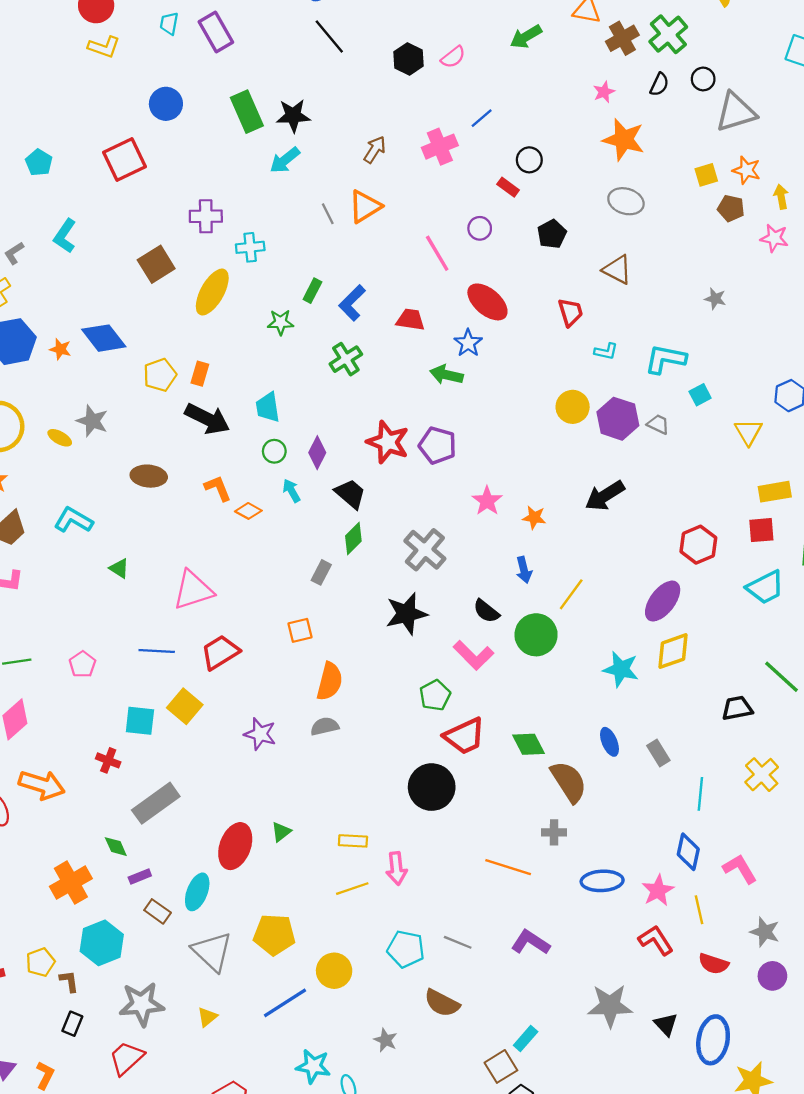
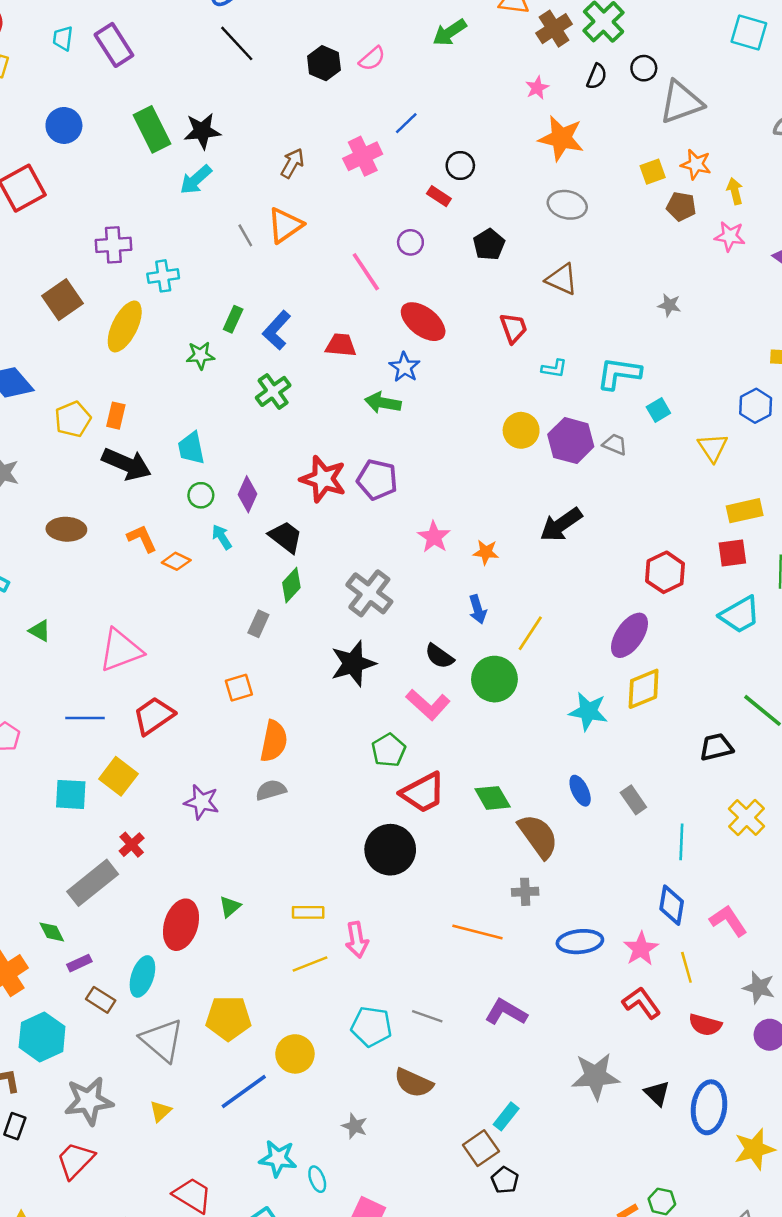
red cross: (108, 760) -> (132, 845), moved, turned 30

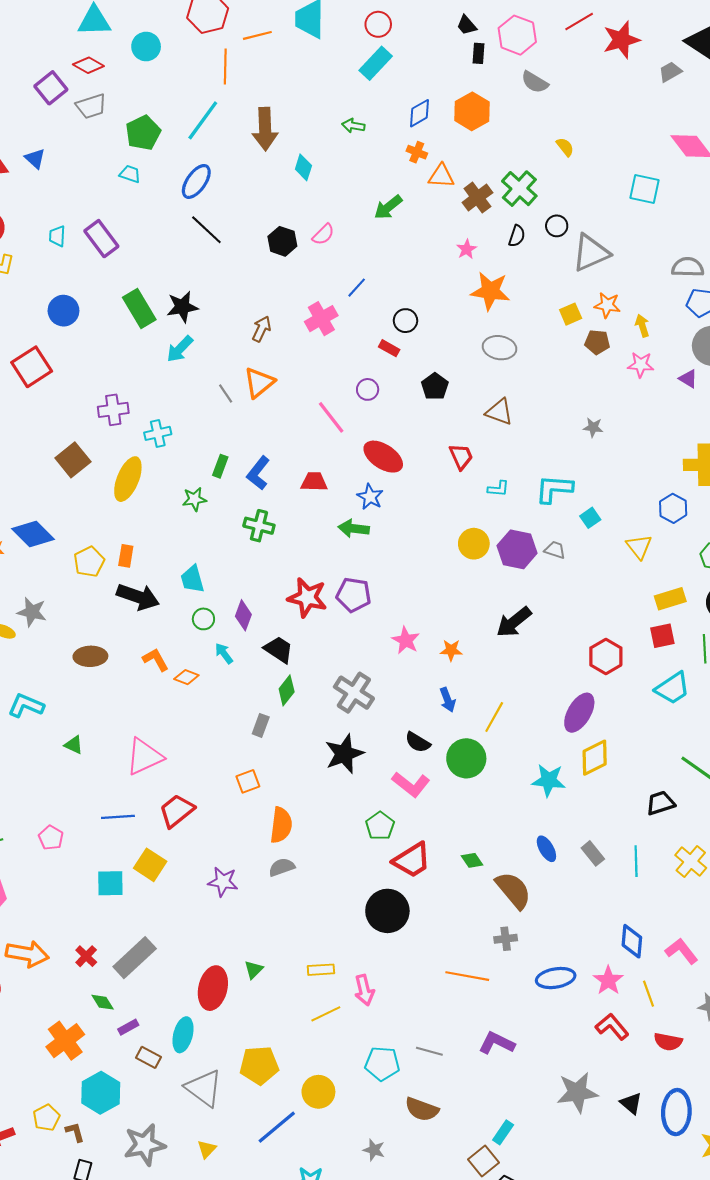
green cross: (273, 391) -> (259, 526), turned -36
green diamond: (493, 798) -> (472, 860), size x0.7
cyan line: (681, 842) -> (636, 861), moved
red cross: (132, 845) -> (86, 956), moved

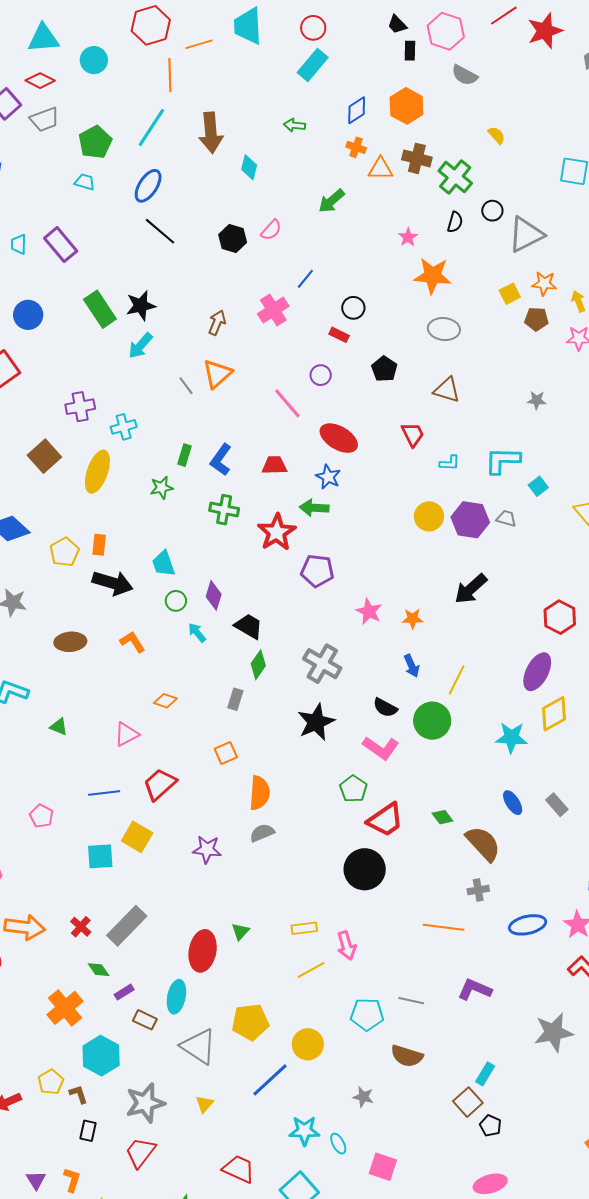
brown cross: (477, 198) -> (417, 158), moved, turned -36
red star: (307, 598) -> (277, 532), moved, turned 30
orange diamond: (186, 677) -> (165, 701), moved
pink triangle: (144, 757) -> (126, 734), size x0.7

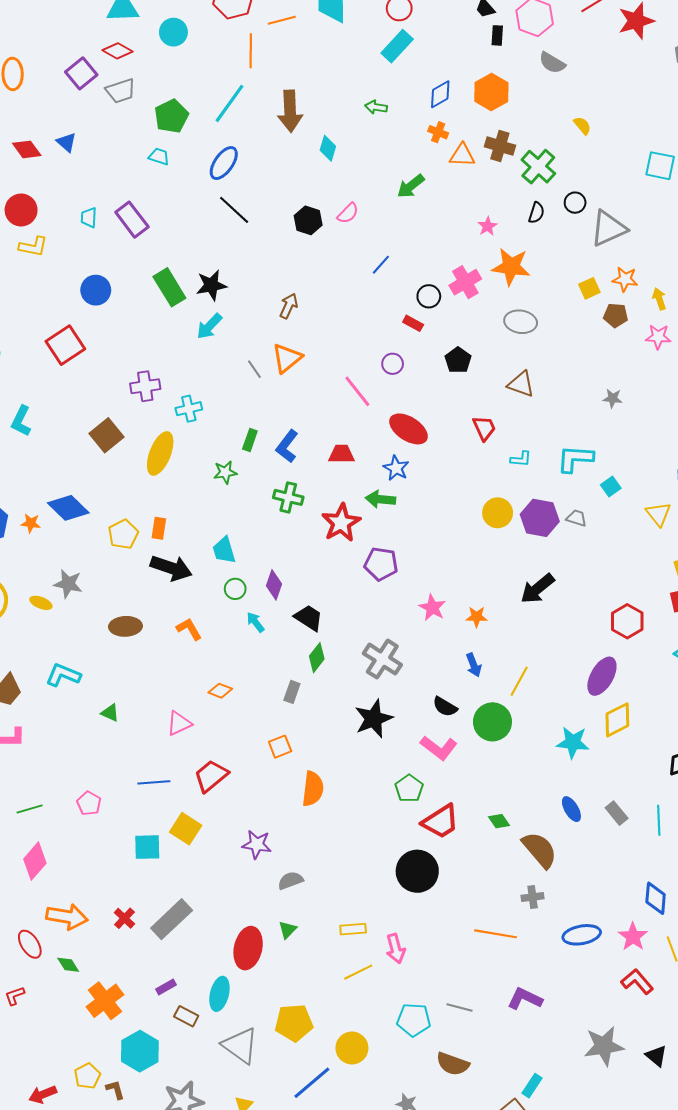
pink cross: (273, 310) -> (465, 282), moved
gray semicircle: (262, 833) -> (290, 880), moved
green diamond: (99, 970) -> (68, 965), moved

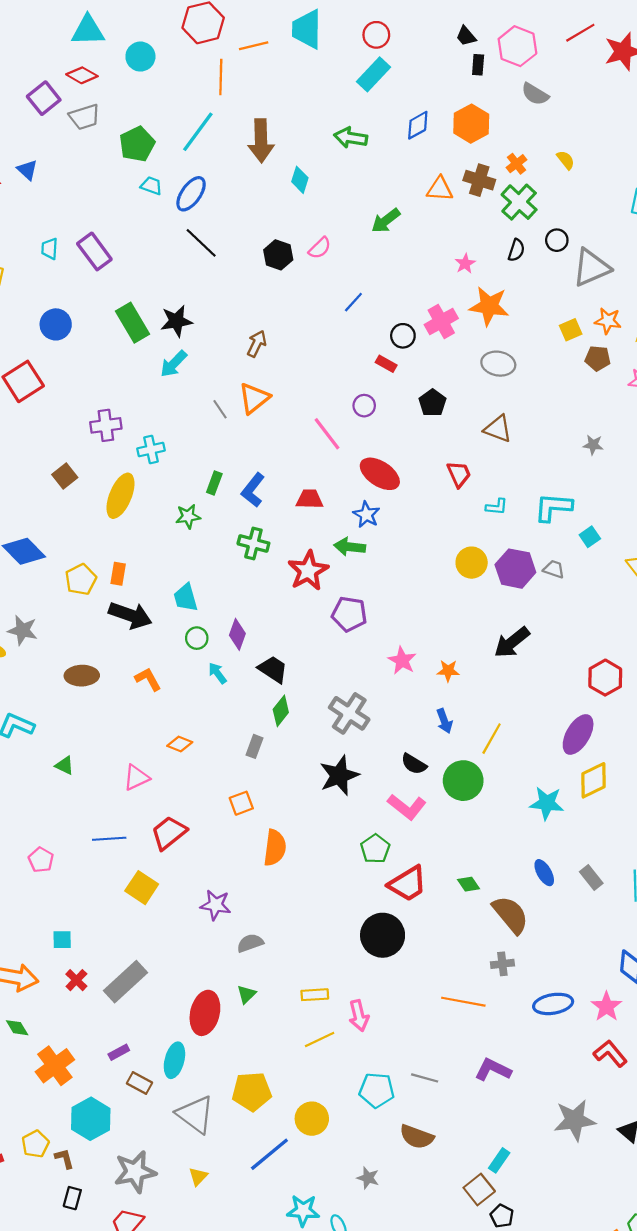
green arrow: (376, 107) -> (351, 138), size x1.4
orange cross: (438, 132) -> (517, 164), moved, turned 30
cyan trapezoid: (159, 156) -> (151, 186), moved
brown square: (106, 435) -> (65, 476), size x0.7
cyan square: (147, 847) -> (62, 940), moved, size x0.7

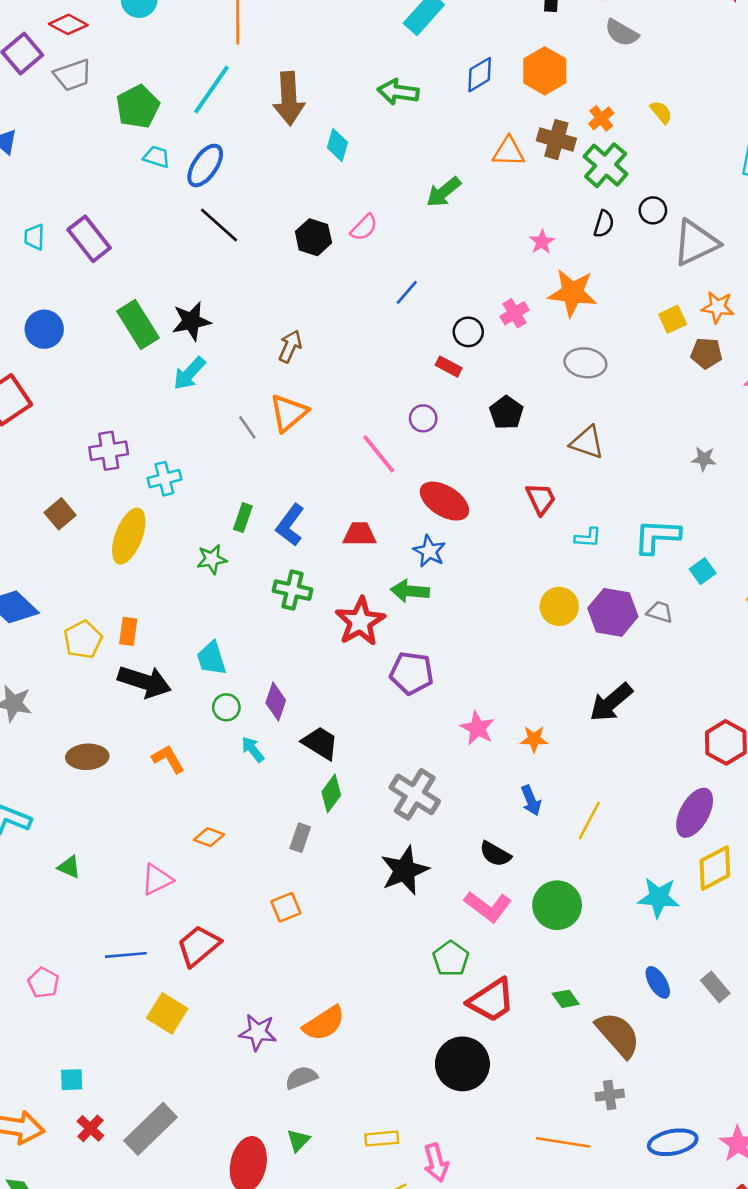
pink cross: (441, 321) -> (514, 313), size x0.7
green circle: (463, 781) -> (557, 905), moved
orange semicircle: (275, 848) -> (324, 1023), moved, turned 51

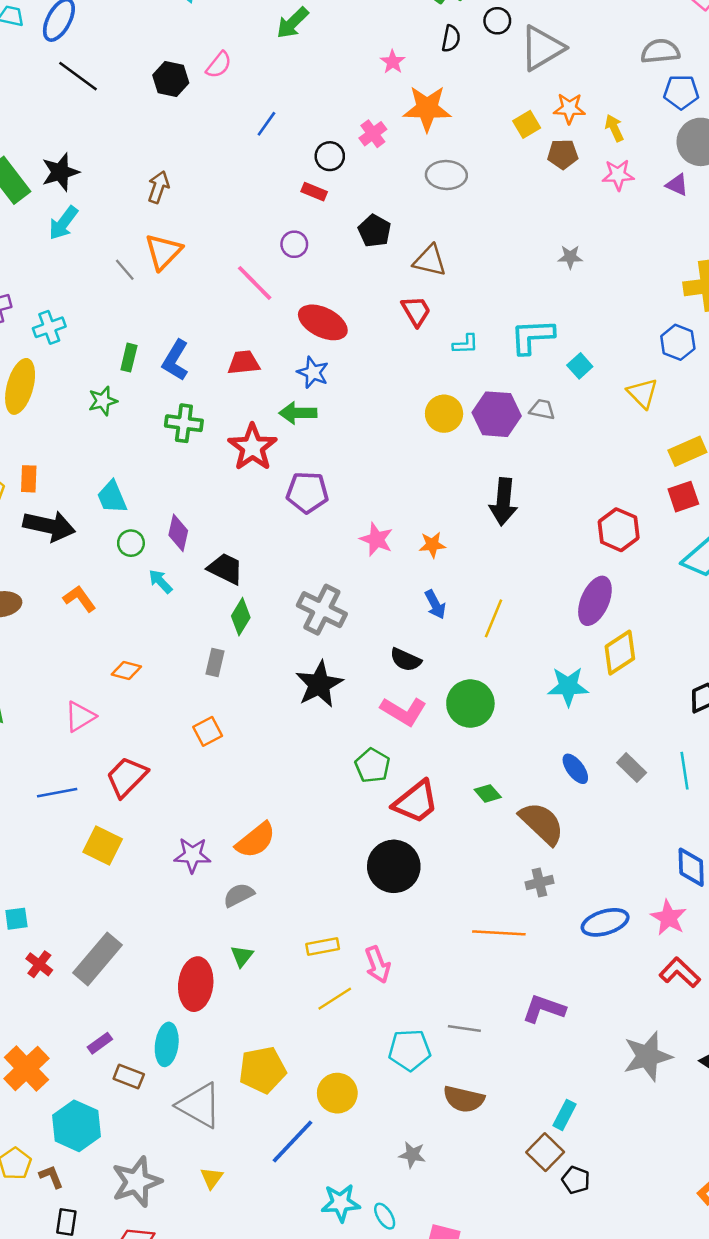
brown triangle: (587, 442) -> (430, 261), moved
black arrow: (611, 702) -> (503, 502), turned -39

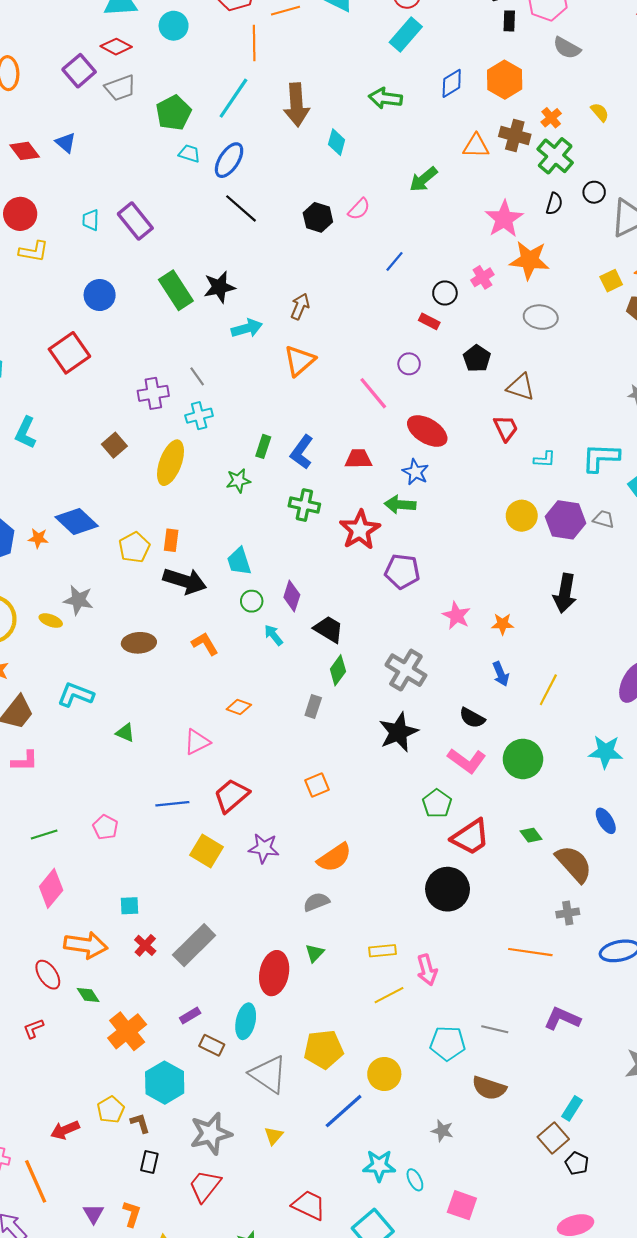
pink star: (393, 62) -> (504, 219), size x1.8
cyan arrow: (63, 223) -> (247, 328), moved, turned -148
gray line: (125, 270) -> (197, 376), moved
orange square: (208, 731) -> (317, 785), moved
purple star: (192, 855) -> (264, 848), moved

